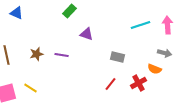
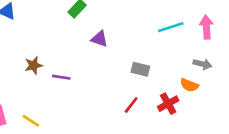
purple line: (62, 55) -> (61, 77), moved
yellow line: (31, 88) -> (31, 121), moved

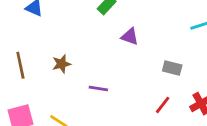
purple line: (61, 77) -> (98, 89), moved

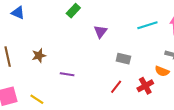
purple triangle: (130, 37) -> (100, 32), moved, turned 48

